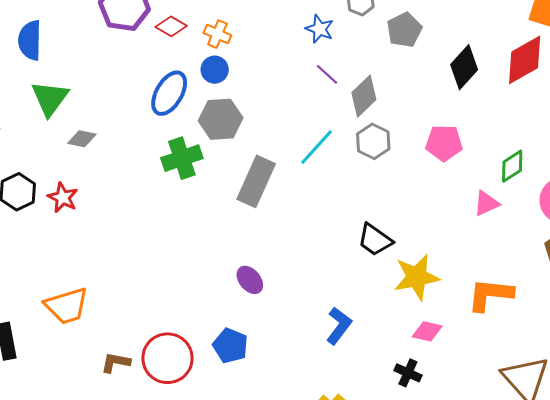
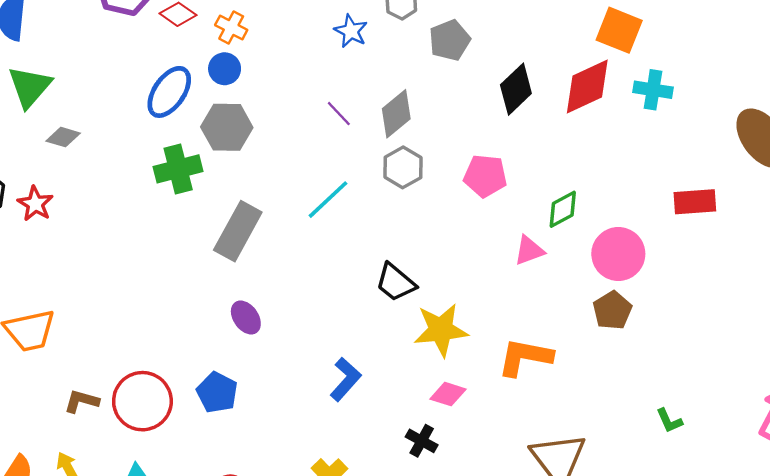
purple line: (327, 74) -> (339, 114), moved
cyan line: (317, 147) -> (328, 200), moved
gray rectangle: (256, 181) -> (238, 231), moved

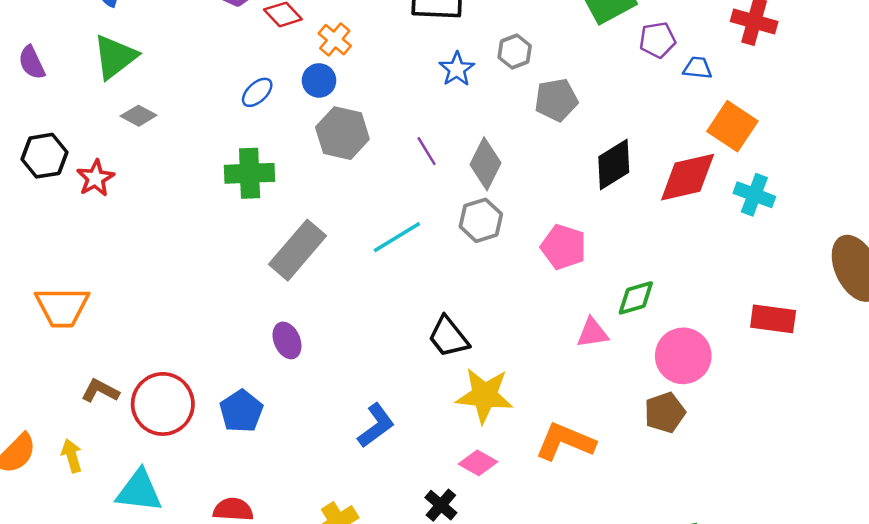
blue ellipse: (169, 92) -> (257, 92), size x0.6
gray diamond: (396, 114) -> (485, 164), turned -36
gray hexagon: (227, 127) -> (342, 133), moved

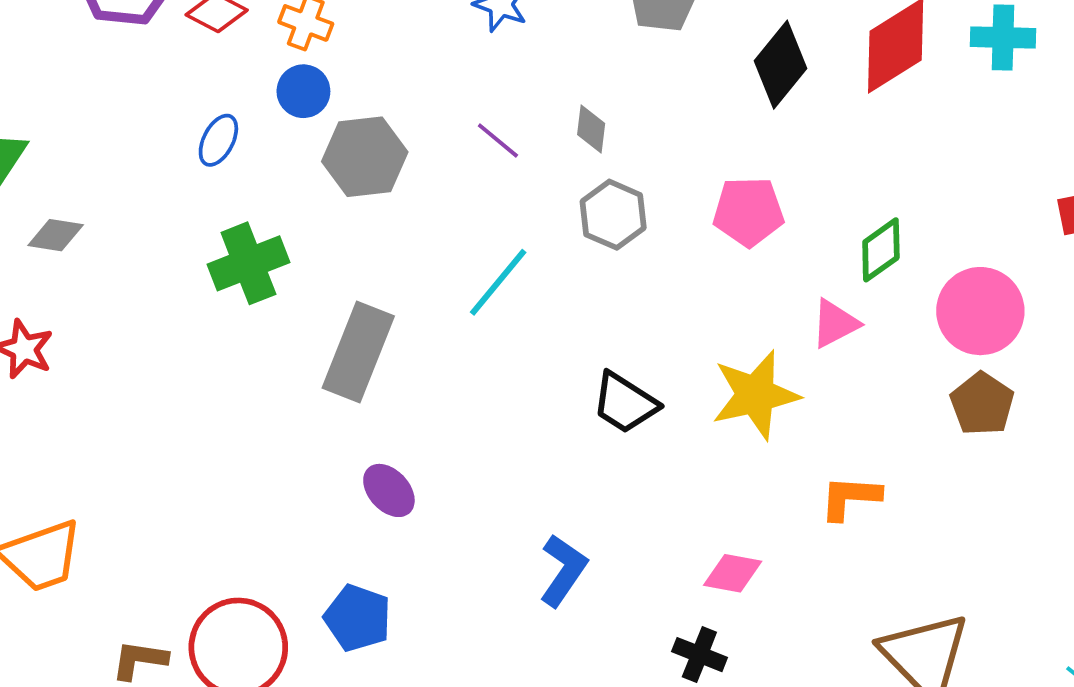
gray diamond: (485, 164) -> (591, 129), size x0.6
yellow star: (485, 395) -> (755, 395), moved
orange L-shape: (565, 442) -> (850, 498), size x0.7

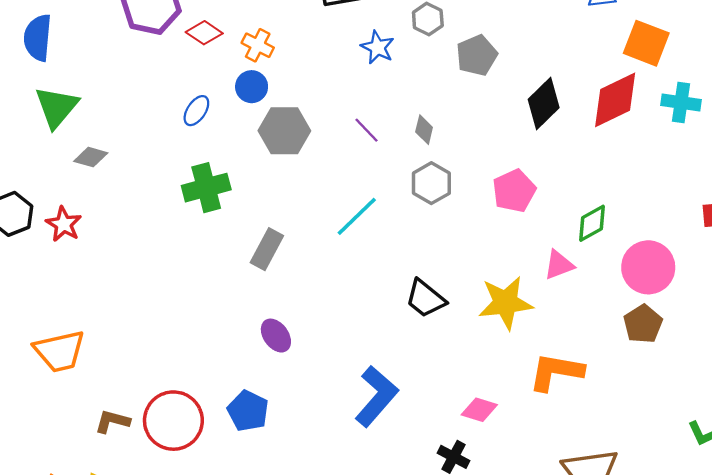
pink pentagon: (748, 212) -> (514, 191), turned -30
gray rectangle: (358, 352) -> (267, 249), size x0.7
orange L-shape: (850, 498) -> (556, 372), size x1.4
blue L-shape: (563, 570) -> (376, 396), size x1.4

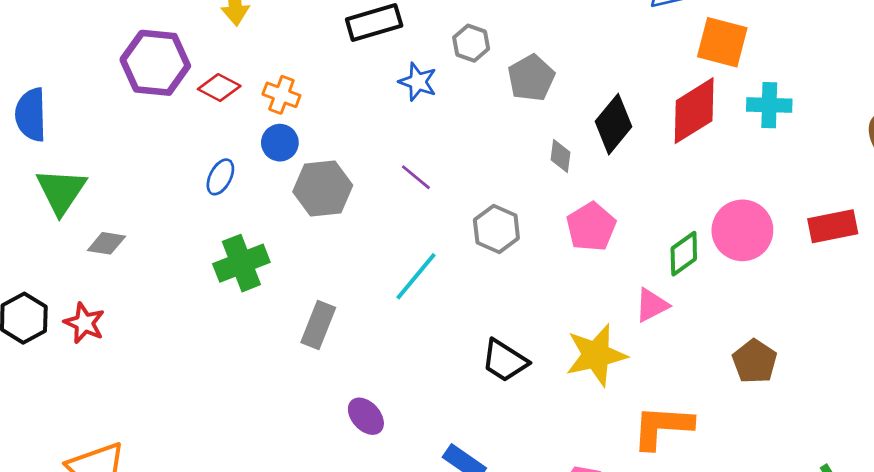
gray diamond: (424, 130) -> (560, 156), moved
pink circle: (648, 267) -> (742, 230), moved
purple ellipse: (276, 336) -> (366, 416), moved

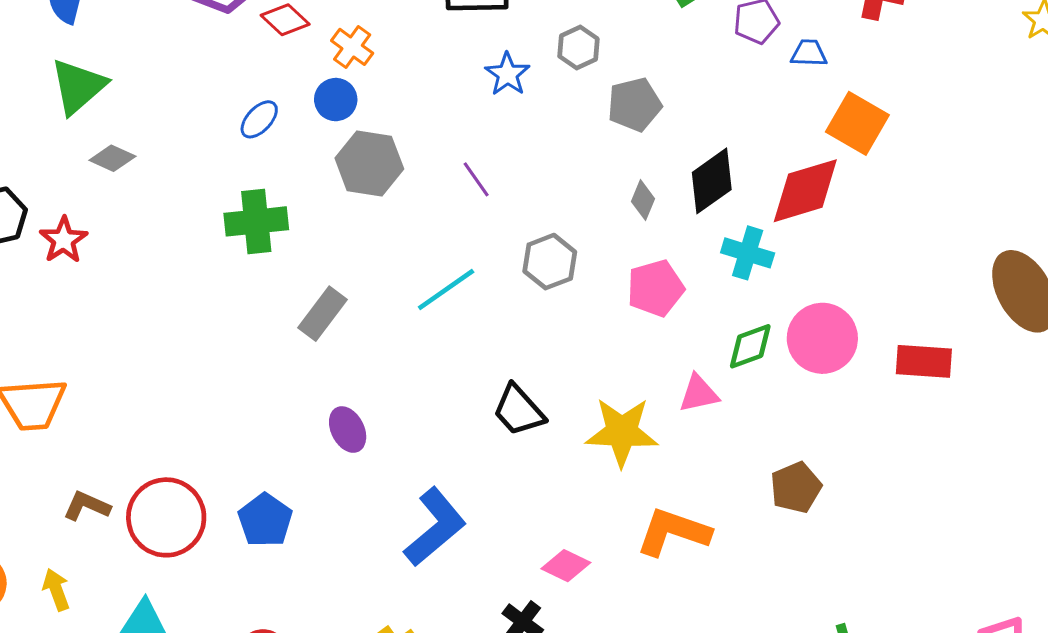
cyan cross: (769, 105) -> (748, 253), moved

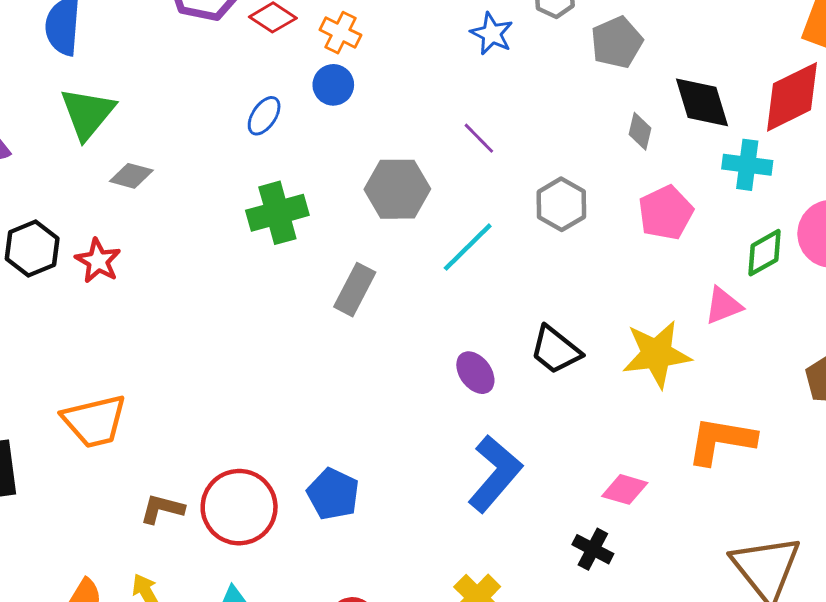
gray hexagon: (369, 164) -> (397, 189), moved
black diamond: (712, 181) -> (702, 102), turned -62
purple ellipse: (348, 430) -> (475, 373), moved

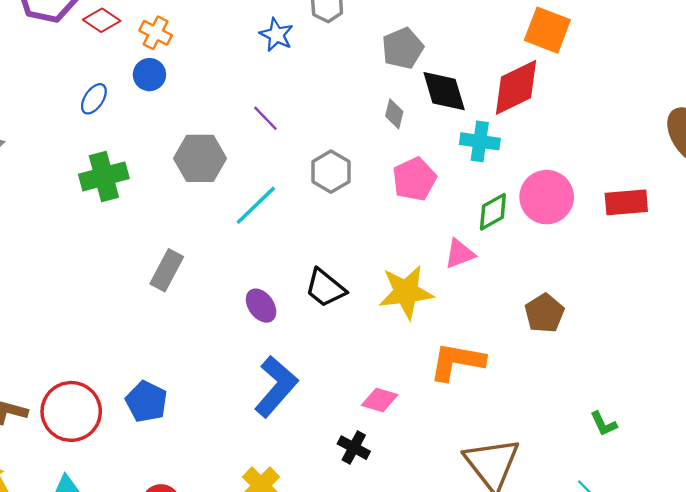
gray pentagon: (617, 42) -> (403, 48), moved
gray rectangle: (355, 290) -> (167, 270), moved

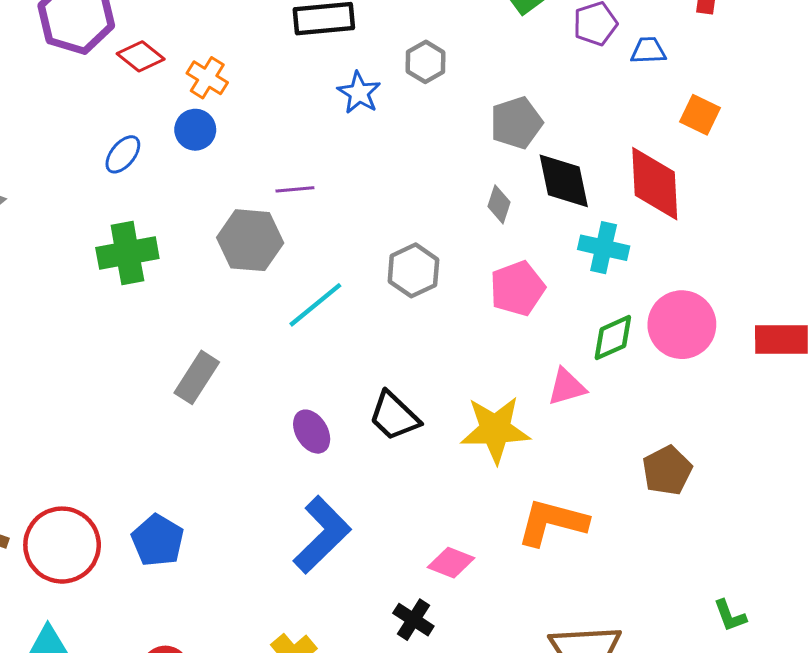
orange square: (547, 30) -> (700, 115), size x0.7
red diamond: (516, 87) -> (655, 184), turned -72
purple line: (265, 118) -> (295, 189), moved, turned -56

